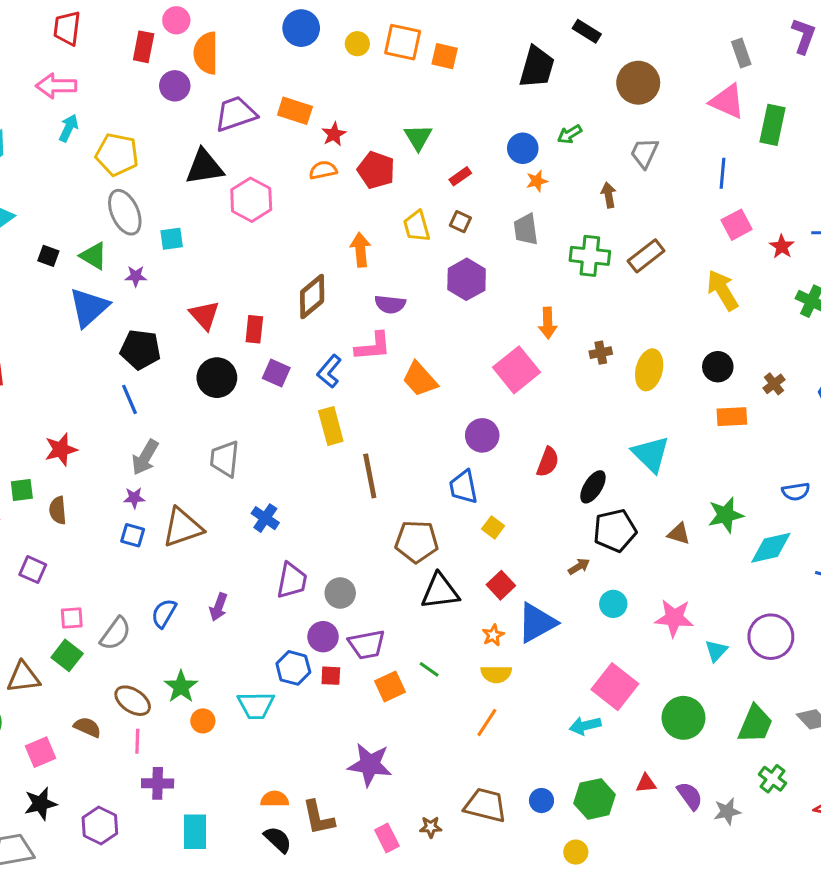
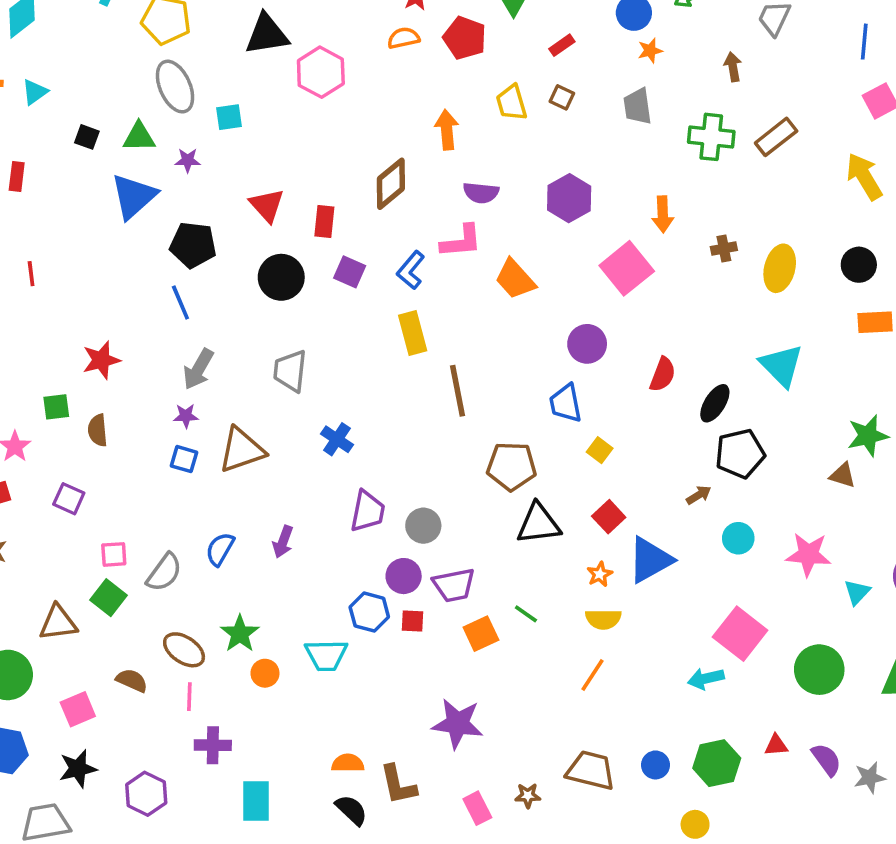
green triangle: (94, 256) -> (139, 137), turned -32
purple hexagon: (467, 279) -> (569, 198), moved
brown triangle: (679, 534) -> (843, 475), moved

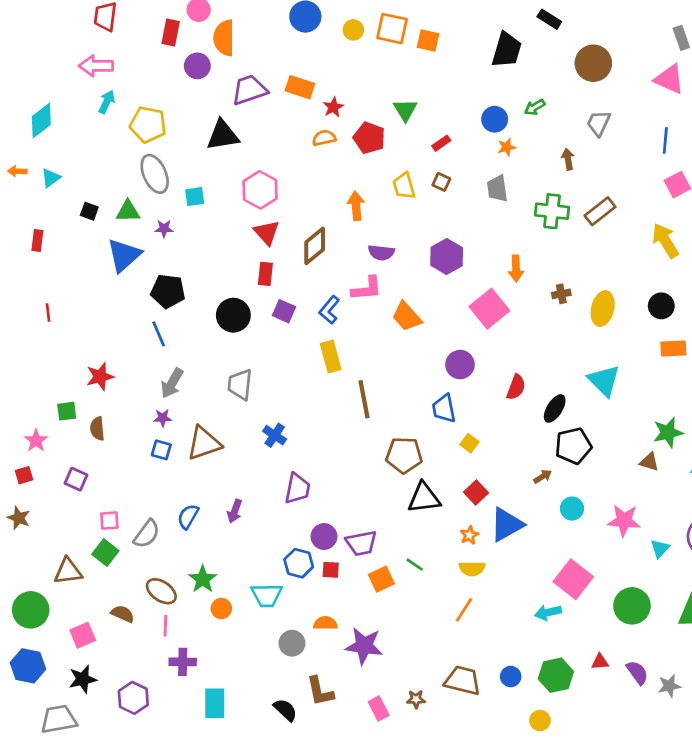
pink hexagon: (321, 72) -> (260, 190), moved
red triangle: (267, 205) -> (267, 233), moved
gray circle: (423, 526) -> (292, 643), moved
orange semicircle: (348, 763) -> (325, 623), moved

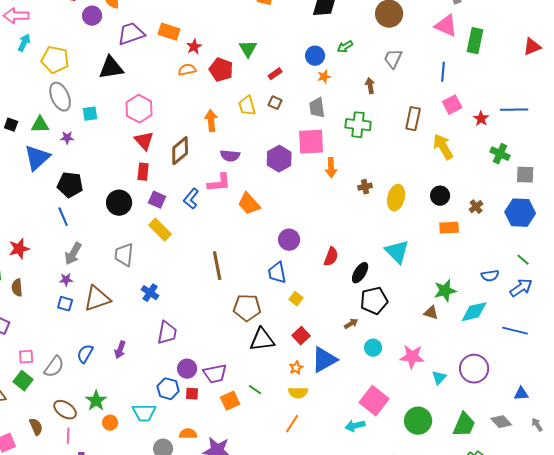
brown rectangle: (600, 211) -> (413, 119), moved, turned -40
pink square: (489, 309) -> (311, 142), moved, turned 36
yellow rectangle: (331, 357) -> (160, 230), moved, turned -30
brown semicircle: (123, 614) -> (36, 427), turned 42

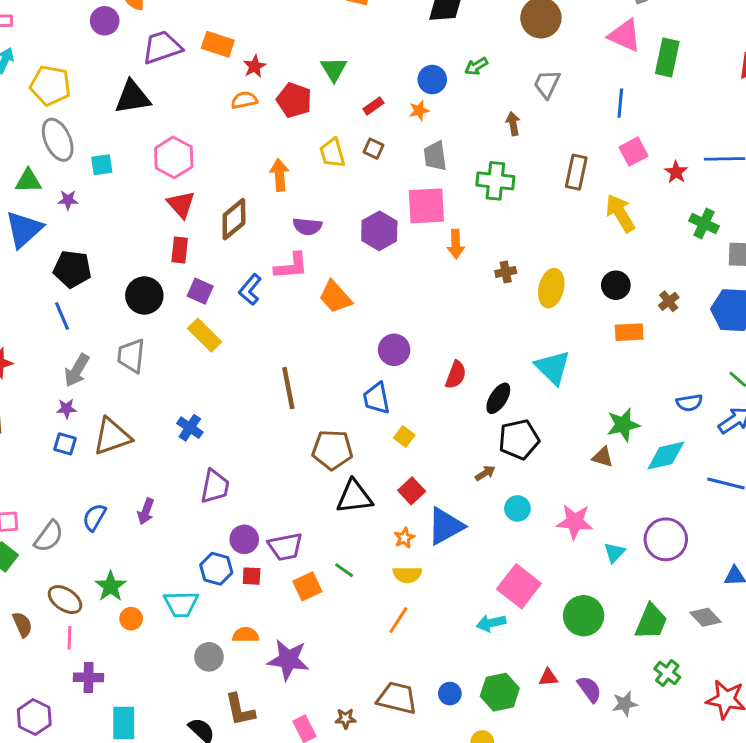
orange star: (324, 77) -> (419, 110), moved
gray trapezoid: (124, 255) -> (131, 356), moved

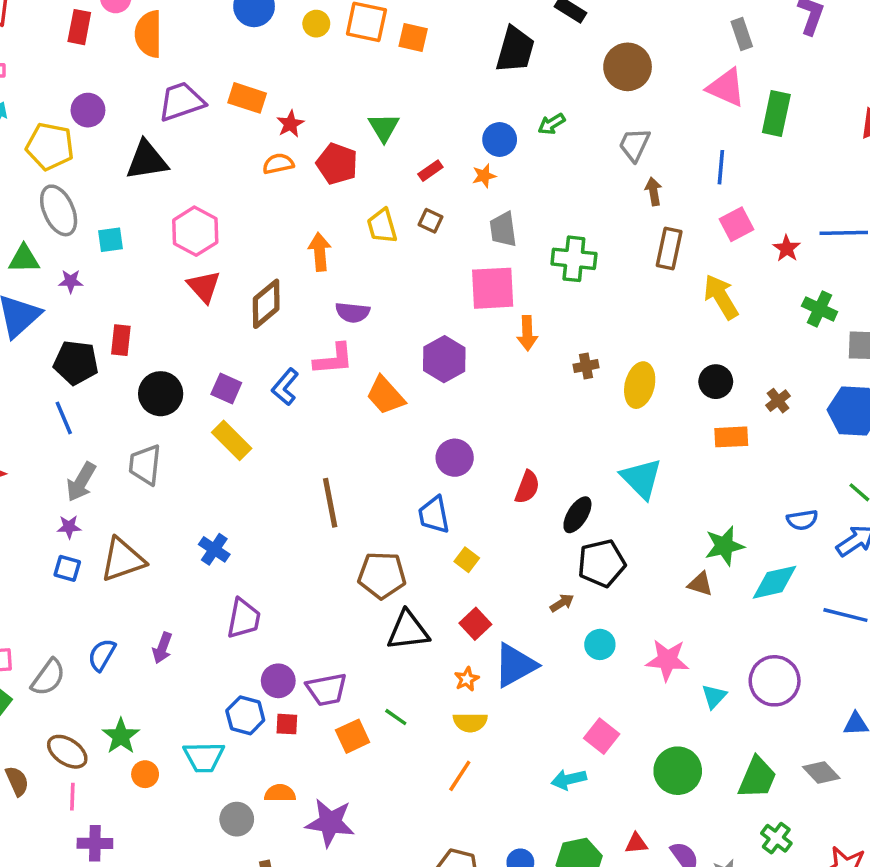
purple circle: (105, 21) -> (88, 110), moved
brown arrow: (513, 124) -> (654, 191), moved
purple hexagon: (379, 231) -> (444, 359), moved
red rectangle: (180, 250) -> (121, 340), moved
pink square: (519, 586) -> (602, 736), size x0.7

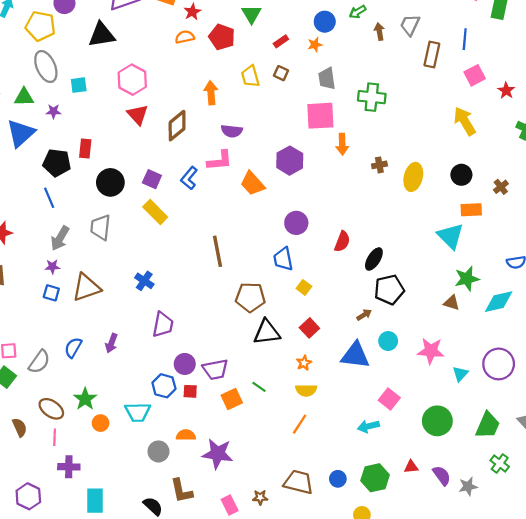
brown arrow: (654, 191) -> (379, 32), moved
brown rectangle: (669, 248) -> (432, 54), moved
cyan triangle: (641, 478) -> (450, 236), moved
blue triangle: (515, 665) -> (355, 355), moved, turned 36

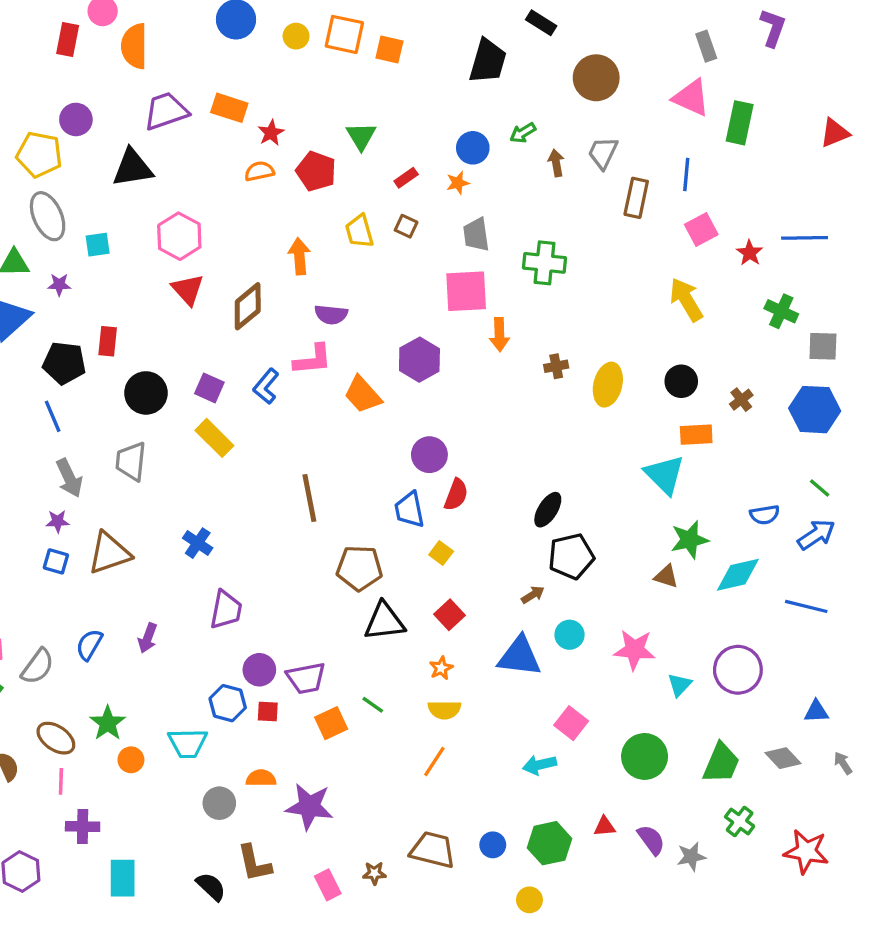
gray arrow: (60, 238) -> (69, 478), turned -55
red semicircle: (342, 241) -> (456, 495), moved

